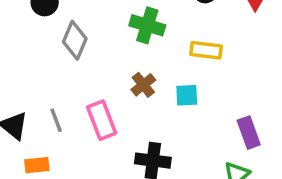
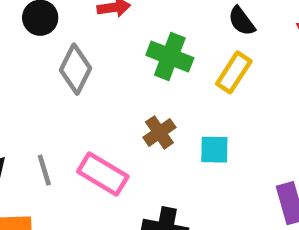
yellow rectangle: (206, 50) -> (234, 72), moved, turned -68
pink rectangle: (102, 120) -> (103, 174), turned -42

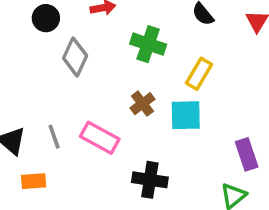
yellow rectangle: (234, 72) -> (199, 74), moved
cyan square: (214, 150) -> (186, 115), size x1.4

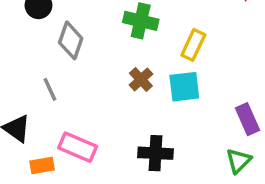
gray line: (54, 137) -> (50, 89), moved
pink rectangle: (100, 138) -> (78, 147), moved

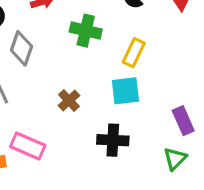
brown cross: (141, 79) -> (69, 100), moved
black cross: (155, 153) -> (113, 140), moved

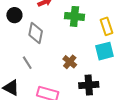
yellow rectangle: (134, 53) -> (107, 26), turned -36
black cross: (113, 140) -> (89, 85), moved

